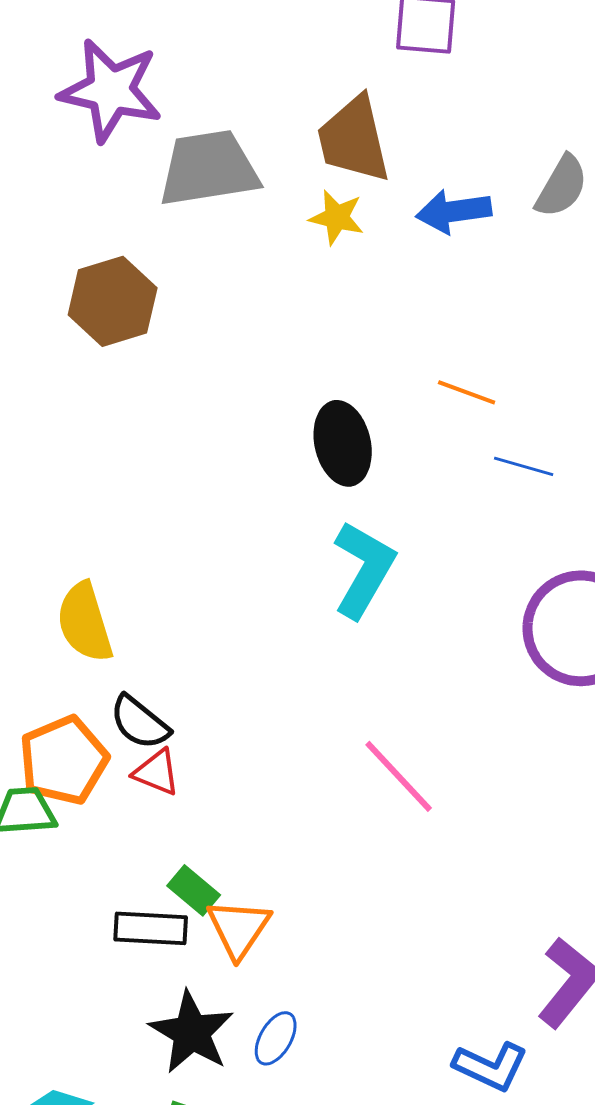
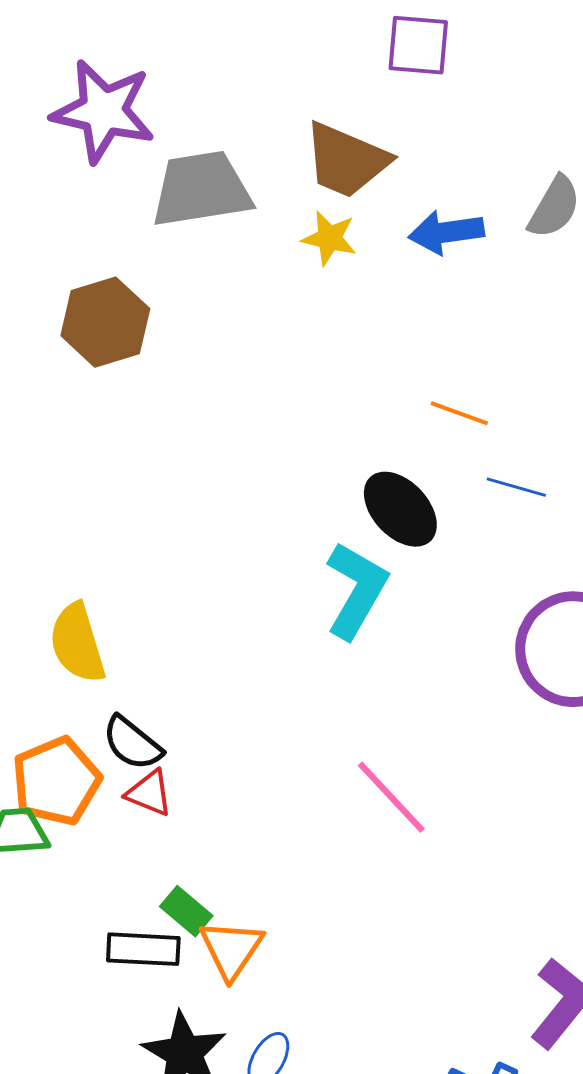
brown trapezoid: (354, 139) -> (346, 160), turned -54
black ellipse: (343, 443) -> (400, 509), moved, turned -30

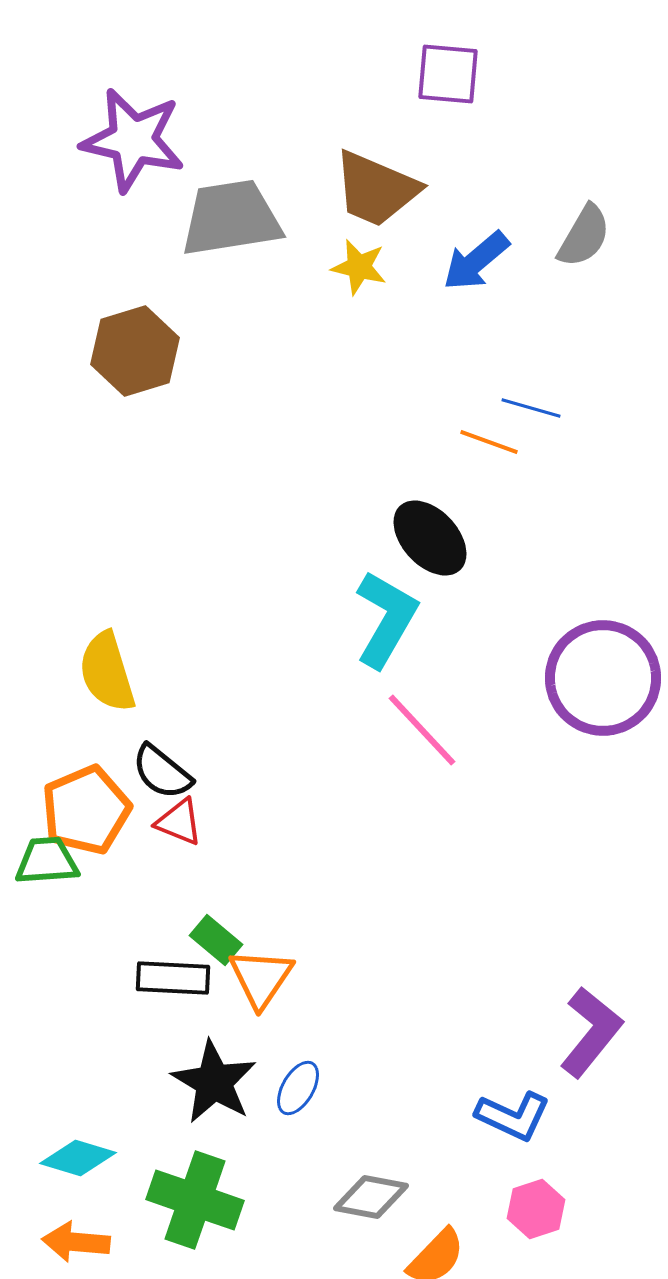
blue arrow: (446, 232) -> (476, 261), turned -32
blue line: (516, 487) -> (531, 408), moved
pink line: (391, 797) -> (422, 730), moved

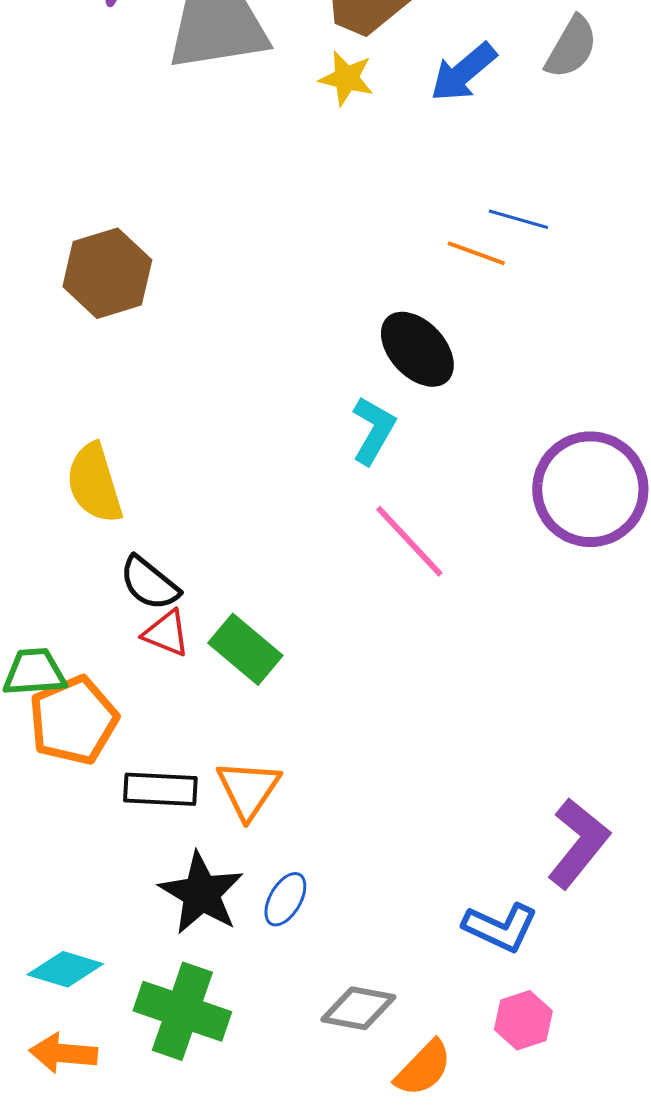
brown hexagon: (135, 351) -> (107, 273), moved
cyan L-shape: (386, 619) -> (373, 430), size x0.7
orange pentagon: (86, 810) -> (73, 720), moved
green rectangle: (216, 940) -> (245, 649), moved, size x1.4

